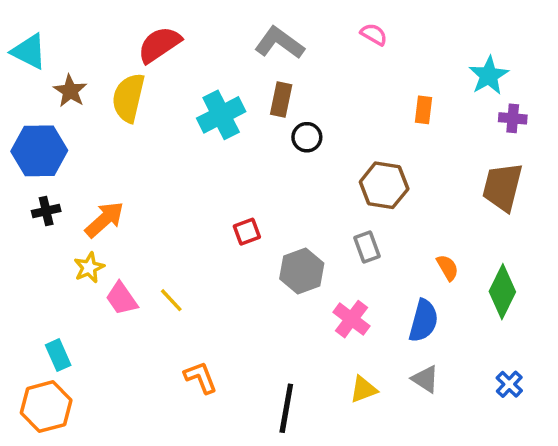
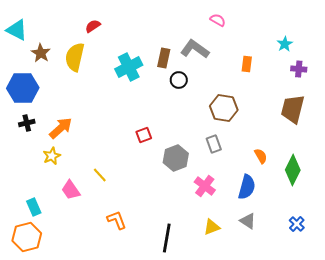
gray L-shape: (279, 43) -> (195, 49), moved
red semicircle: (159, 45) -> (93, 26), size x0.6
cyan star: (489, 75) -> (285, 44), size x0.7
pink trapezoid: (122, 298) -> (71, 190), moved

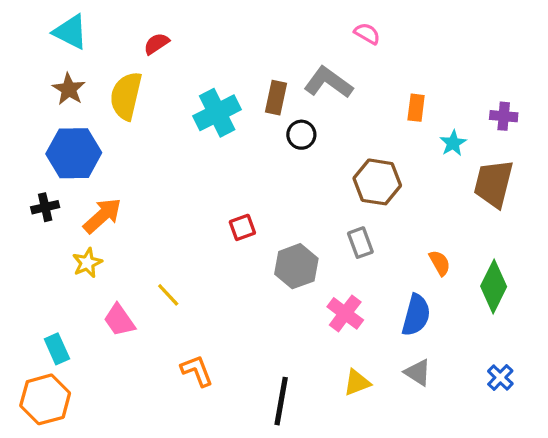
cyan triangle: (17, 30) -> (70, 32), moved
cyan star: (285, 44) -> (453, 143), moved
blue hexagon: (23, 88) -> (74, 153), moved

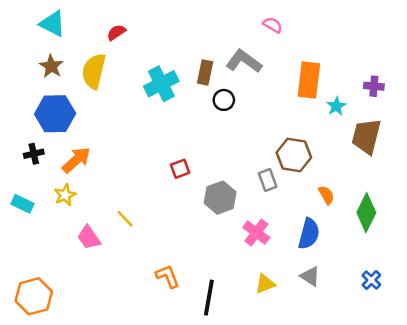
orange rectangle: (416, 108) -> (309, 80), size x1.8
brown hexagon: (377, 182) -> (294, 155), moved
cyan rectangle: (57, 349) -> (23, 204), moved, turned -40
orange L-shape: (197, 371) -> (168, 276), moved

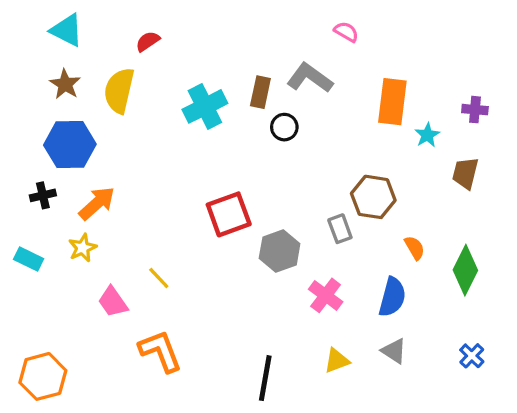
brown trapezoid: (366, 136) -> (465, 173), size x0.7
red square: (180, 169) -> (229, 214), size x1.8
orange L-shape: (168, 276) -> (160, 351), moved, size x1.4

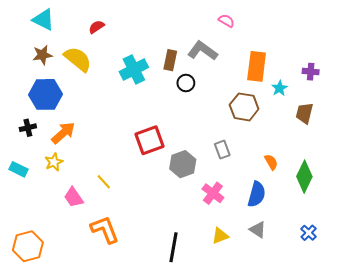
brown star: (65, 84) -> (42, 55), turned 30
yellow semicircle: (119, 91) -> (78, 59), turned 116
brown hexagon: (373, 197) -> (244, 107), moved

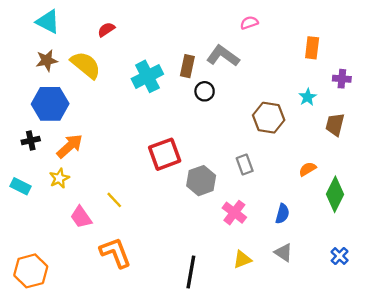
pink semicircle: (226, 21) -> (249, 23), turned -49
orange rectangle: (257, 66) -> (312, 48), moved, size x0.7
orange semicircle: (271, 162) -> (308, 169), moved, turned -91
blue semicircle: (257, 194) -> (282, 214), size x0.7

